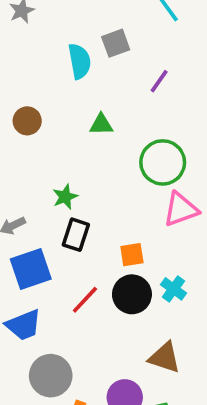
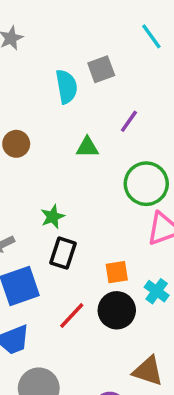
purple line: (159, 81) -> (129, 121), moved
cyan cross: (174, 289) -> (157, 291), moved

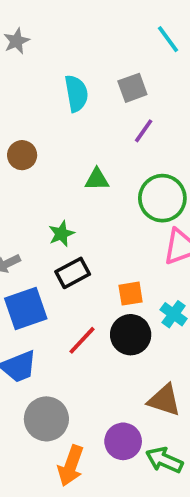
gray square: (101, 69) -> (132, 88), moved
green triangle: (87, 147) -> (97, 179), moved
black rectangle: (63, 253) -> (73, 273), turned 44

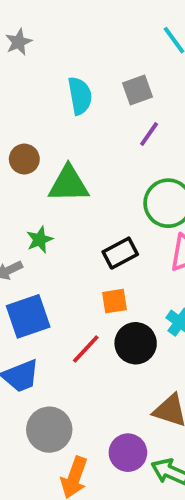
green triangle: (97, 179) -> (68, 184), moved, size x1.6
green star: (61, 234) -> (40, 240), moved
black rectangle: (73, 273) -> (120, 253), moved
orange square: (131, 294) -> (114, 301), moved

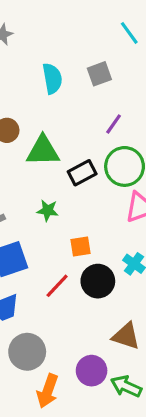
purple line: (149, 134) -> (114, 124), moved
green star: (40, 240) -> (48, 210), moved, turned 30
black rectangle: (120, 253) -> (82, 173), moved

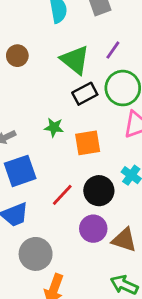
green triangle: (43, 151) -> (75, 60), moved, turned 40
orange square: (81, 247) -> (88, 143), moved, size x1.4
purple circle: (92, 371) -> (93, 229), moved

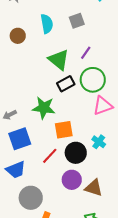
brown circle: (17, 56) -> (18, 36), moved
green star: (54, 127) -> (44, 108), size x1.6
orange square: (88, 143) -> (64, 130), moved

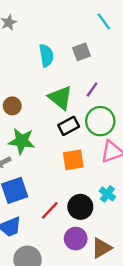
brown circle: (18, 36) -> (12, 106), moved
green star: (44, 108) -> (22, 141), moved
orange square: (64, 130) -> (73, 160), moved
brown triangle: (94, 188) -> (101, 248), turned -48

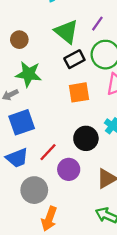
red line: (50, 210) -> (48, 152), moved
purple circle: (76, 239) -> (69, 169), moved

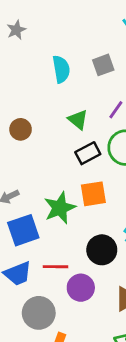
green triangle: (66, 32) -> (78, 120), size x0.7
green star: (29, 74) -> (60, 208), moved, turned -30
red line: (48, 152) -> (56, 267), turned 48

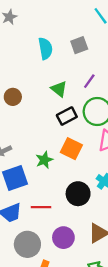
orange square: (93, 194) -> (71, 149), turned 35
green star: (60, 208) -> (44, 160), size x0.7
purple circle: (81, 288) -> (63, 238), moved

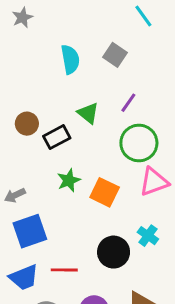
gray square: (79, 45) -> (115, 55), turned -36
black rectangle: (67, 116) -> (57, 137), moved
green star: (44, 160) -> (69, 180), moved

